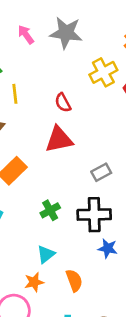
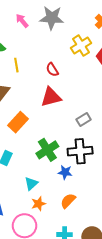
green cross: (50, 210) -> (47, 150), size x1.5
blue star: (108, 248) -> (65, 172), moved
cyan triangle: (46, 254) -> (31, 184), moved
orange semicircle: (74, 280) -> (68, 201), turned -112

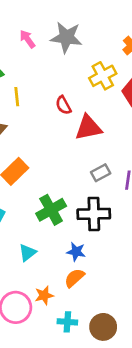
red triangle: (51, 97) -> (88, 128), moved
blue star: (65, 172) -> (76, 252), moved
orange star: (38, 204) -> (44, 295), moved

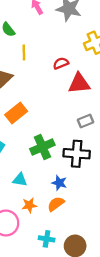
red semicircle: (63, 105) -> (61, 63), turned 91
cyan triangle: (27, 253) -> (20, 180), turned 42
orange star: (44, 295) -> (29, 205), moved

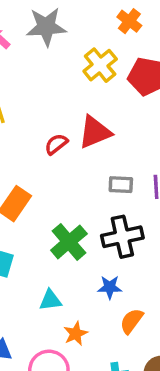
red semicircle: (61, 63) -> (56, 144), moved
gray rectangle: (85, 121) -> (121, 185), turned 42
orange semicircle: (56, 204) -> (132, 321), moved

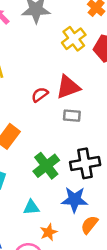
gray rectangle: (121, 185) -> (72, 116), moved
blue star: (110, 287) -> (75, 200), size x1.5

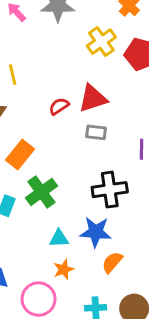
green cross: (46, 166) -> (41, 192), moved
cyan triangle: (31, 207) -> (59, 238), moved

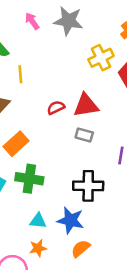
green cross: (41, 192) -> (29, 179), turned 36

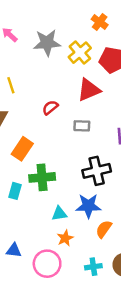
gray star: (68, 21) -> (47, 43), moved
red triangle: (86, 105) -> (89, 90), moved

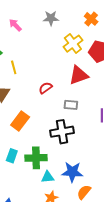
gray star: (47, 43) -> (51, 18), moved, size x0.7
black cross: (97, 171) -> (62, 132), moved
green cross: (42, 177) -> (36, 158), moved

